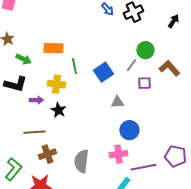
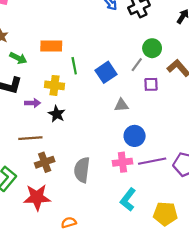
purple line: (143, 167) -> (152, 161), moved

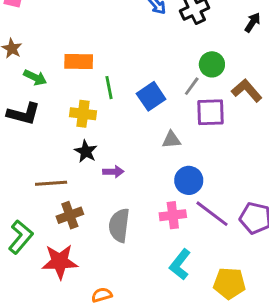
purple square: (151, 84) -> (210, 112), size x1.5
purple arrow: (33, 103) -> (113, 172), moved
purple line: (152, 161) -> (212, 214), turned 48

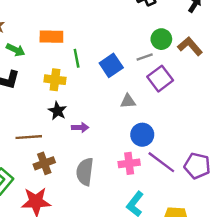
gray line: (192, 86) -> (145, 57), turned 35
brown L-shape: (247, 91) -> (190, 46), moved
purple square: (210, 112) -> (160, 79), turned -35

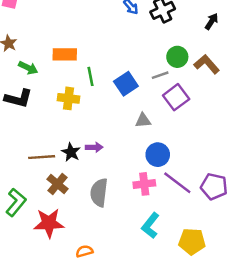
black star: (57, 111) -> (71, 152), moved
brown cross: (44, 163) -> (57, 184), turned -30

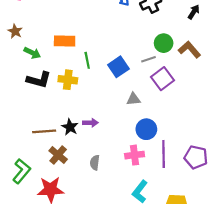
black L-shape: (18, 98) -> (39, 80), moved
purple line: (177, 183) -> (164, 154), turned 52
gray semicircle: (99, 193) -> (95, 163), size x0.6

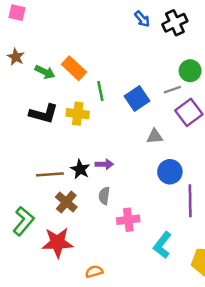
orange rectangle: (65, 41) -> (74, 68), turned 42
green arrow: (32, 53) -> (45, 72), moved
pink cross: (135, 155) -> (128, 220), moved
gray semicircle: (95, 163) -> (104, 196), moved

